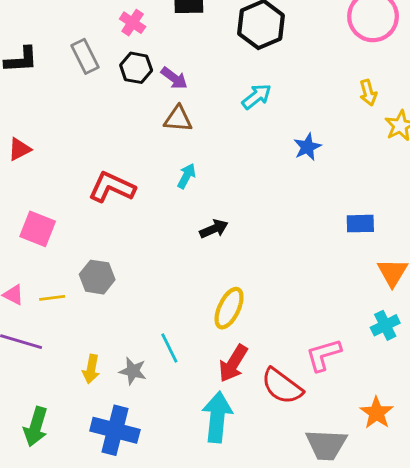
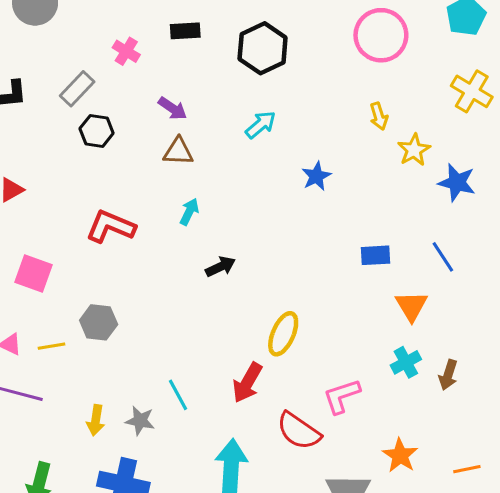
gray rectangle: (85, 56) -> (77, 89), turned 72
black hexagon: (136, 68) -> (97, 131), moved
yellow ellipse: (229, 308) -> (283, 334), moved
red arrow: (233, 363) -> (247, 383), moved

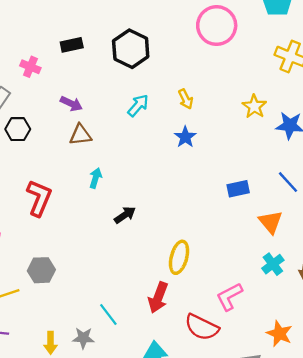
yellow arrow: (379, 116) -> (186, 99), moved
red L-shape: (111, 226) -> (39, 198), turned 99

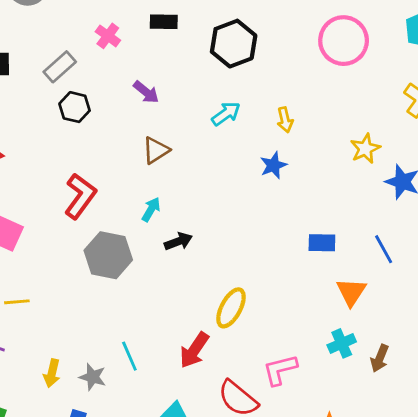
brown triangle: (80, 135) -> (156, 150), moved, turned -40
cyan arrow: (96, 178) -> (151, 209), moved
gray hexagon: (41, 270) -> (108, 255), moved, size x1.4

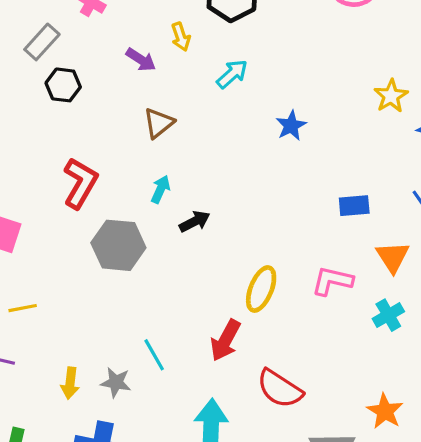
yellow arrow: (285, 120) -> (181, 37), moved
pink L-shape: (280, 370) -> (332, 281), moved, turned 33

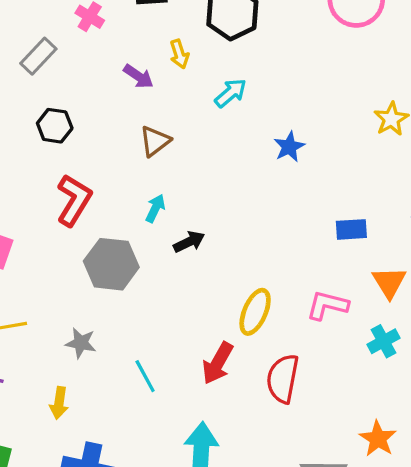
black hexagon: (63, 85) -> (55, 126), moved
gray star: (116, 382) -> (81, 343), moved
red semicircle: (280, 389) -> (283, 379), moved, turned 66

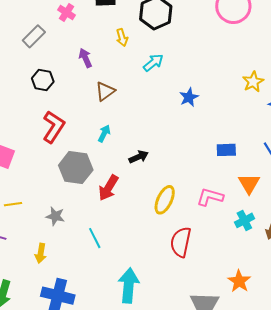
purple arrow: (138, 76) -> (85, 58), moved, turned -150
black arrow: (189, 242) -> (139, 157), moved
red arrow: (218, 363) -> (108, 188), moved

